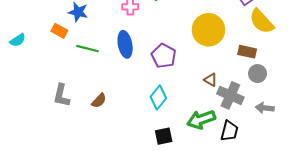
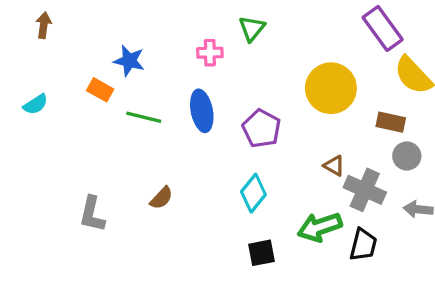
gray L-shape: (61, 95) -> (92, 214), moved

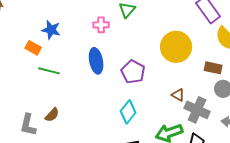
green line: (144, 117) -> (49, 71), moved
brown semicircle: (161, 198) -> (52, 115), moved

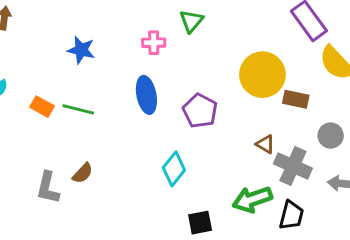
orange rectangle: (33, 48) -> (42, 107), moved
brown rectangle: (213, 68) -> (296, 99), moved
cyan diamond: (128, 112) -> (174, 169), moved

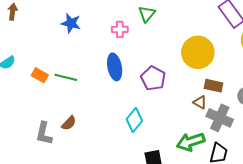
blue star: (81, 50) -> (71, 23), moved
brown rectangle: (296, 99) -> (213, 86), moved

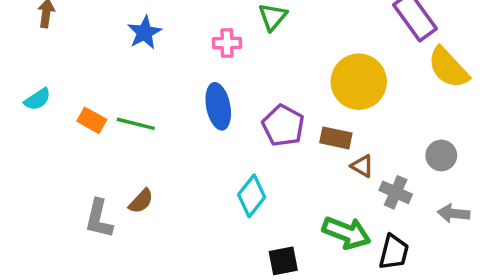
blue star: (71, 23) -> (144, 33), turned 30
brown rectangle: (213, 86) -> (336, 138), moved
gray cross: (220, 118) -> (396, 192), size x0.7
green arrow: (191, 142) -> (346, 233), turned -140

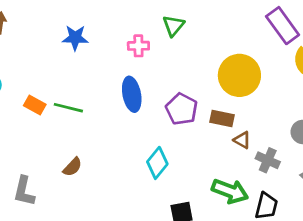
blue star: (144, 33) -> (75, 38), turned 30
gray L-shape: (99, 219) -> (24, 191), moved

